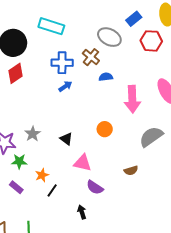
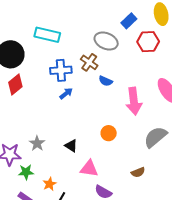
blue semicircle: (106, 77) -> (106, 81), turned -144

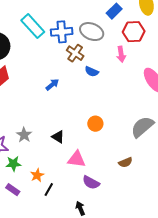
cyan rectangle: (47, 35) -> (33, 26), turned 35
blue cross: (61, 70) -> (62, 32), moved
pink arrow: (134, 101) -> (121, 54), moved, size x0.6

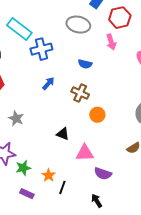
blue cross: (62, 32) -> (41, 49), moved
brown cross: (75, 53) -> (80, 93), moved
gray star: (24, 135) -> (16, 118), moved

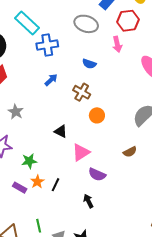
pink triangle: (85, 153) -> (81, 152), turned -36
green star: (23, 168) -> (29, 161), moved
orange star: (49, 175) -> (37, 182), moved

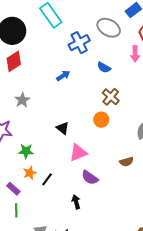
blue cross: (47, 45) -> (79, 43), moved, turned -30
brown cross: (82, 92) -> (111, 97), moved
purple rectangle: (20, 188) -> (13, 189), moved
green line: (39, 226) -> (16, 210), moved

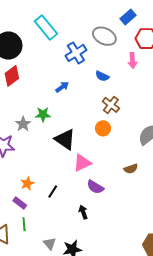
gray star: (22, 100) -> (23, 124), moved
black triangle: (63, 128) -> (65, 139), size x1.6
green star: (26, 151) -> (43, 115), moved
orange star: (30, 173) -> (27, 183), moved

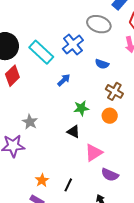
cyan rectangle: (46, 27) -> (41, 52), moved
green star: (43, 115) -> (81, 108), moved
black triangle: (65, 139) -> (73, 132), size x0.6

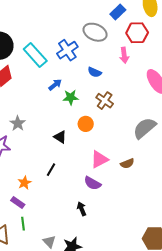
green star: (81, 108) -> (71, 97), moved
orange circle: (110, 116) -> (86, 124), moved
pink triangle: (94, 153) -> (99, 159), moved
black line: (68, 185) -> (51, 170), moved

